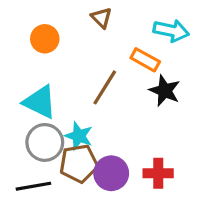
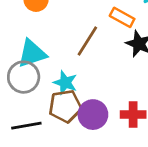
cyan triangle: (40, 102) -> (32, 53), turned -44
gray circle: (45, 142) -> (24, 77), moved

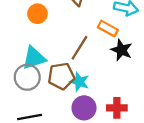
cyan star: (65, 83) -> (79, 82), moved
brown pentagon: (65, 106) -> (61, 76), moved

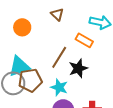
black star: (121, 50) -> (78, 68), moved, turned 30
brown pentagon: (61, 76) -> (30, 80), moved

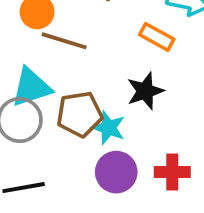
brown line: (59, 57) -> (64, 41), moved, turned 75
brown pentagon: (30, 80) -> (80, 114), moved

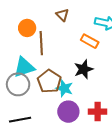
brown line: (64, 41) -> (41, 43), turned 70
brown pentagon: (80, 114) -> (49, 81), turned -30

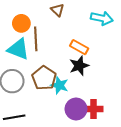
orange rectangle: (90, 41) -> (79, 47), moved
cyan triangle: (24, 67) -> (18, 49), moved, turned 40
purple circle: (68, 112) -> (76, 109), moved

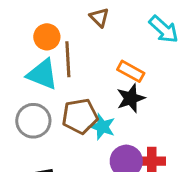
cyan arrow: (102, 18) -> (164, 29), turned 30
brown pentagon: (44, 78) -> (80, 116), turned 30

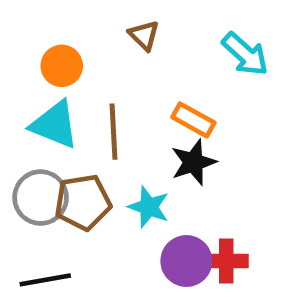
brown line: (68, 59) -> (113, 132), moved
brown pentagon: (80, 116) -> (83, 202), moved

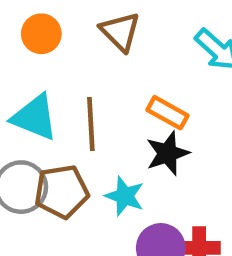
brown triangle: (144, 35) -> (120, 32), size x1.4
orange circle: (62, 66) -> (41, 34), moved

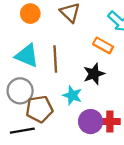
orange rectangle: (168, 113) -> (103, 45), moved
brown pentagon: (62, 192) -> (39, 109), moved

